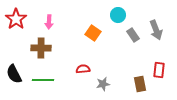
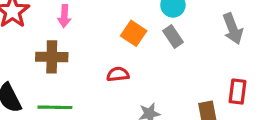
gray rectangle: (133, 35) -> (173, 36), moved
red semicircle: (83, 69) -> (118, 74), moved

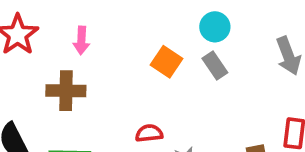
red semicircle: (118, 74) -> (149, 133), moved

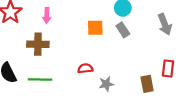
orange square: (167, 62) -> (95, 28), turned -35

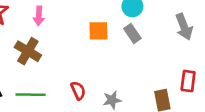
brown cross: (38, 44) -> (28, 51), turned 30
red semicircle: (85, 68) -> (78, 91), moved, turned 72

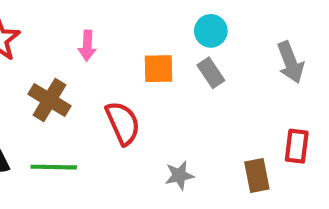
pink arrow: (39, 16) -> (87, 46), moved
red semicircle: (78, 91) -> (123, 123), moved, size x1.5

